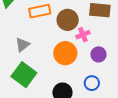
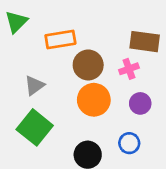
brown circle: (68, 20) -> (88, 65), moved
pink cross: (83, 35) -> (129, 69), moved

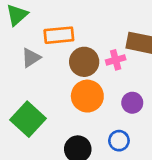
pink cross: (129, 69) -> (116, 60), moved
gray triangle: (34, 85) -> (31, 58), moved

